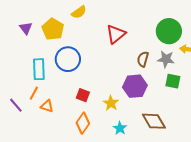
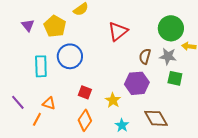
orange line: (34, 93) -> (37, 119), moved

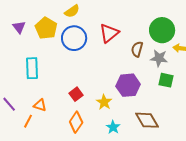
blue circle: (70, 56) -> (74, 38), moved
brown semicircle: (145, 56) -> (137, 49), moved
red square: (85, 92) -> (76, 94), turned 32

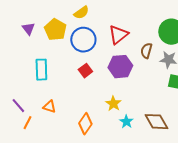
purple hexagon: (128, 85) -> (120, 67), moved
red square: (76, 94) -> (85, 71), moved
orange line: (28, 121) -> (27, 123), moved
cyan star: (113, 127) -> (126, 122), moved

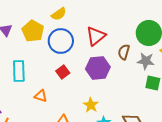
orange triangle: (49, 107) -> (41, 96), moved

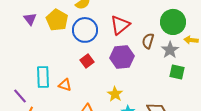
gray star: (146, 61) -> (170, 50), turned 30
cyan rectangle: (19, 71) -> (43, 77), moved

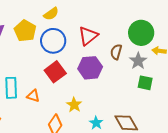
red square: (87, 61) -> (55, 72), size x1.5
yellow star: (115, 94) -> (74, 105), moved

